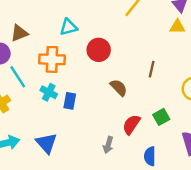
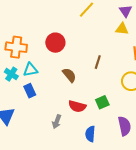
cyan triangle: (69, 27) -> (30, 70), moved
blue rectangle: (70, 101) -> (30, 91), moved, turned -40
red semicircle: (131, 124) -> (77, 106), turned -114

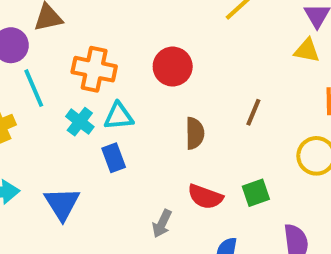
brown semicircle: (69, 75) -> (195, 133), turned 35

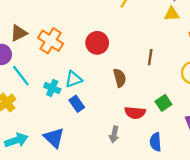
orange cross: (94, 69) -> (51, 41), moved, turned 35

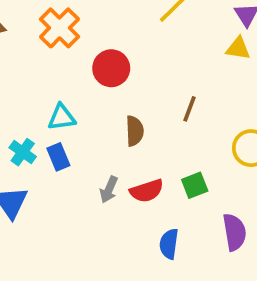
orange cross: (51, 41) -> (59, 28), moved
cyan cross: (52, 88) -> (23, 152), moved
red semicircle: (135, 113) -> (147, 191), turned -36
gray arrow: (114, 134) -> (109, 190), moved

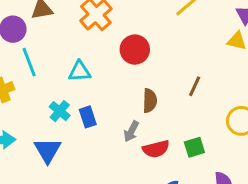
cyan triangle: (62, 117) -> (80, 71), moved
gray arrow: (109, 190) -> (131, 131), moved

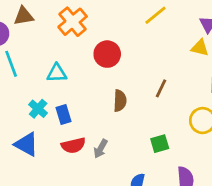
gray arrow: (131, 131) -> (101, 149), moved
red semicircle: (156, 149) -> (73, 145), moved
blue triangle: (47, 150) -> (26, 144), turned -32

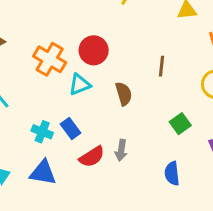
orange cross: (73, 22) -> (50, 59), moved
cyan triangle: (57, 73) -> (80, 85), moved

